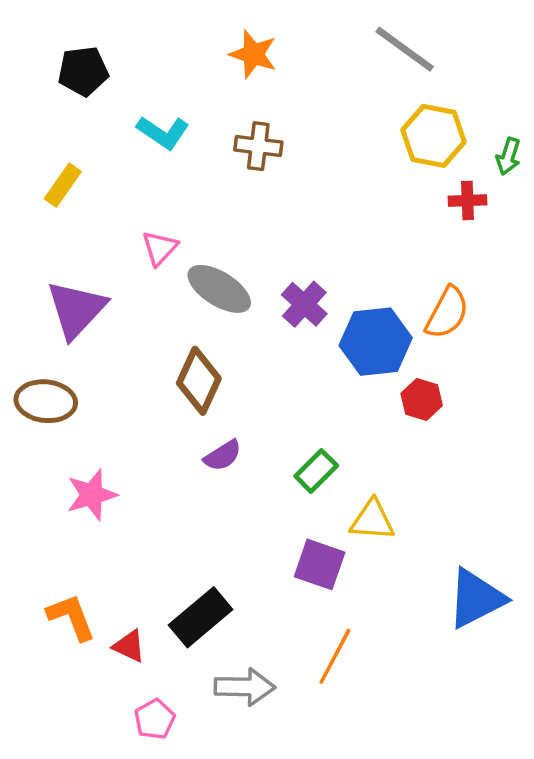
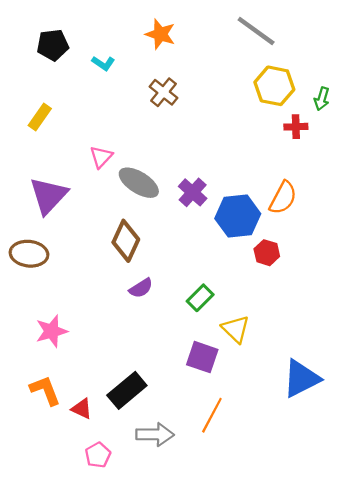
cyan L-shape: (163, 132) -> (103, 63), moved, size x0.7
brown cross: (258, 146) -> (164, 92), turned 32
pink star: (92, 495) -> (52, 331), moved
yellow triangle: (372, 520) -> (236, 329), turned 40

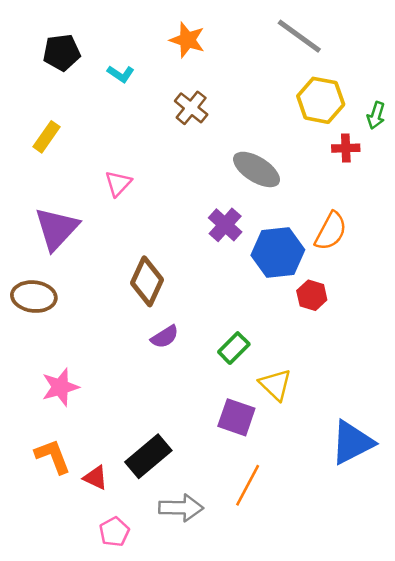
gray ellipse: (139, 183) -> (257, 169), moved

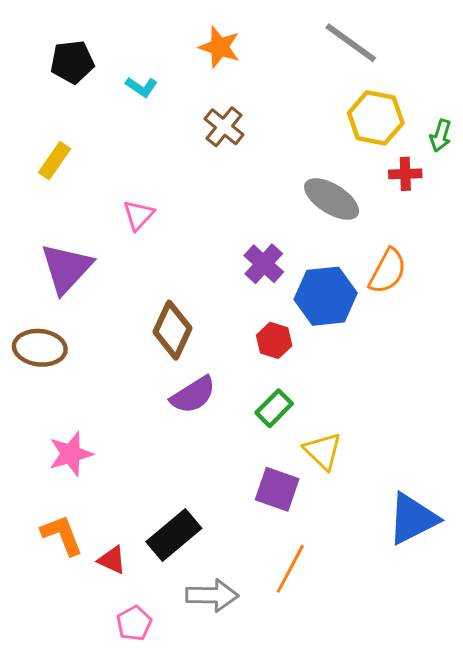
gray ellipse: (257, 169) -> (332, 199), moved
red hexagon: (312, 295) -> (274, 340), moved
purple semicircle: (165, 337) -> (193, 395), size x1.4

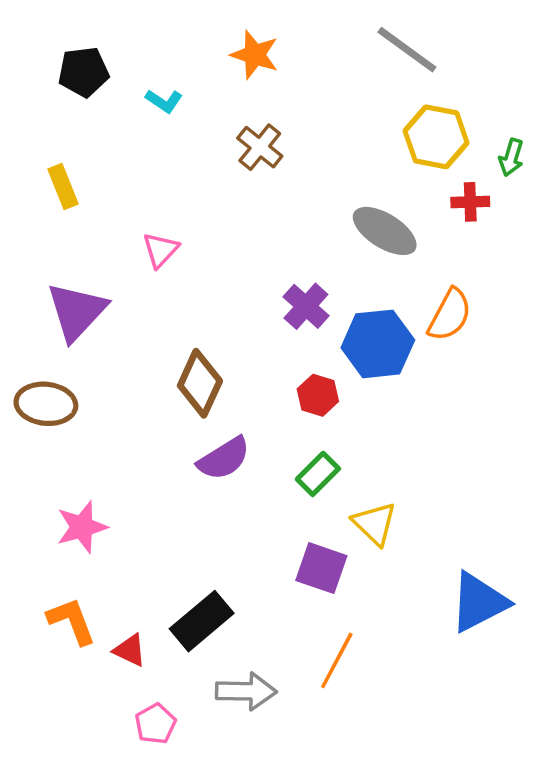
yellow rectangle: (55, 161) -> (63, 187), turned -57

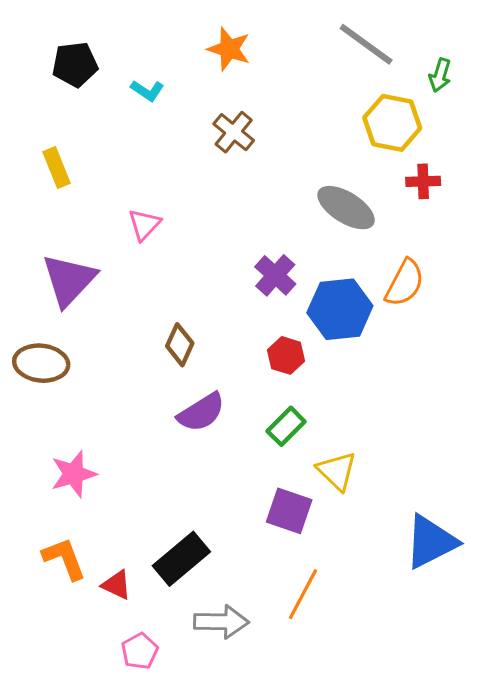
green arrow: (511, 157) -> (440, 75), moved
brown diamond: (200, 383) -> (180, 345), size x0.7

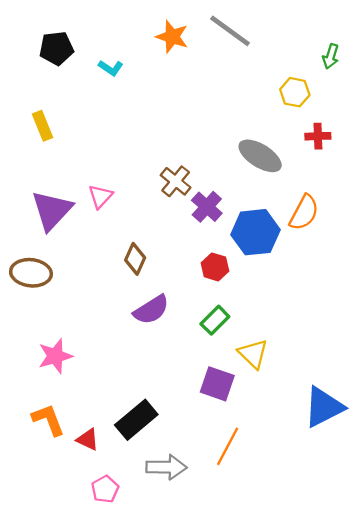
gray line: (366, 44) -> (230, 31), moved
yellow hexagon: (392, 123) -> (295, 92), size x0.7
brown cross: (234, 132) -> (176, 181), moved
pink triangle: (144, 225) -> (100, 196), moved

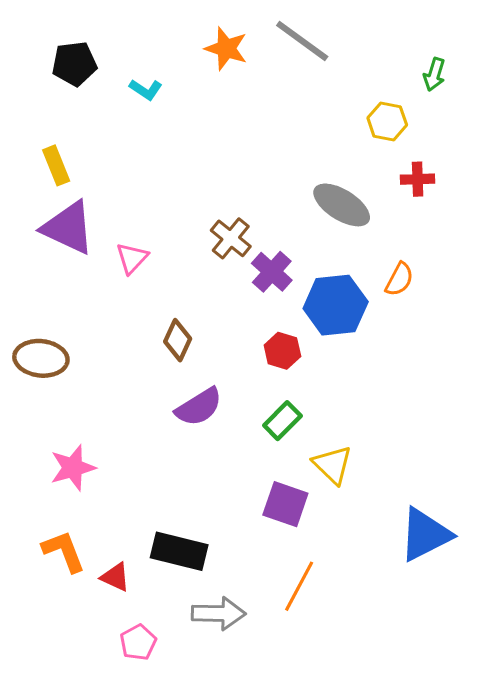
purple triangle: (52, 210) -> (68, 228), moved, turned -48
orange semicircle: (304, 213) -> (399, 279), size x0.7
black rectangle: (136, 420) -> (179, 551), turned 54

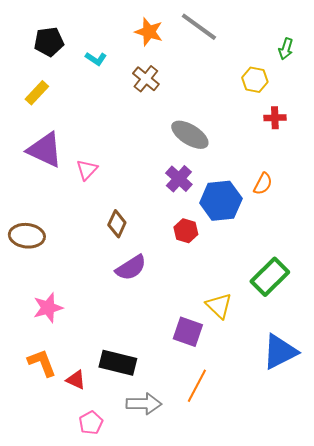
yellow rectangle: (56, 165) -> (37, 93), moved, turned 65
gray ellipse: (342, 205) -> (190, 135), moved
brown cross: (231, 238) -> (146, 79), moved
green rectangle: (282, 421) -> (270, 277), moved, size x1.5

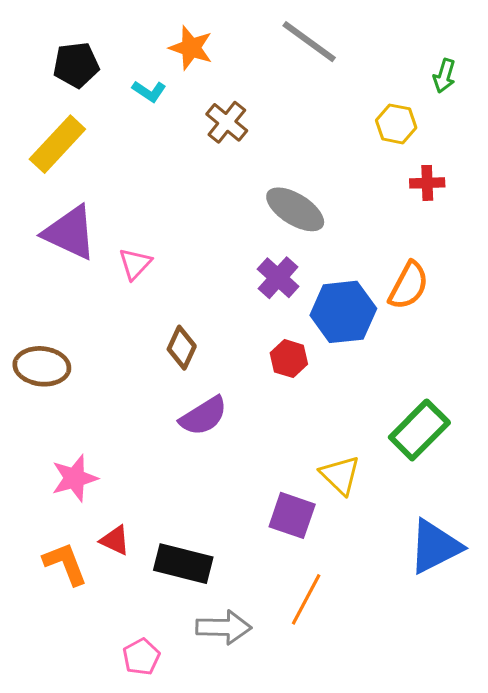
orange star: (149, 32) -> (191, 48), moved
yellow rectangle: (37, 93) -> (57, 144), size x1.5
orange semicircle: (263, 184) -> (409, 285), size x1.4
red triangle: (76, 380) -> (115, 540), moved

